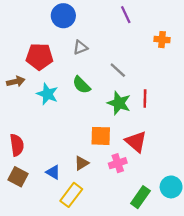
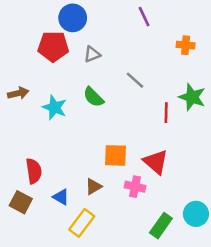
red pentagon: (40, 57) -> (53, 46), moved
green star: (119, 103) -> (192, 97), moved
red semicircle: (17, 145) -> (34, 171), moved
pink cross: (118, 163) -> (135, 187), turned 30

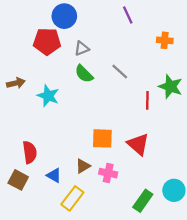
green semicircle: (93, 97) -> (84, 74), moved
pink cross: (135, 187) -> (108, 173), moved

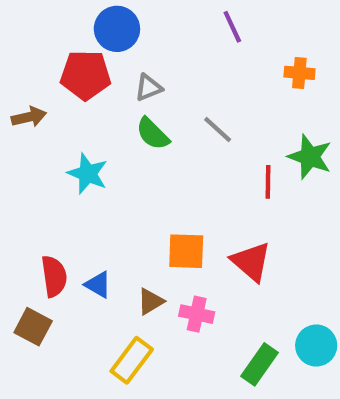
brown arrow: (16, 83) -> (29, 117), moved
blue triangle: (54, 175) -> (98, 285), moved

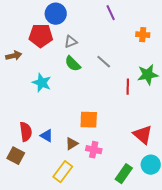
green star: (310, 157) -> (148, 75), turned -30
red triangle: (251, 262) -> (143, 135), moved

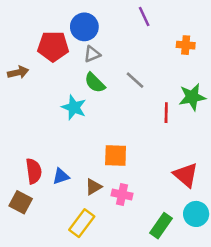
blue circle: (56, 14) -> (84, 27), moved
cyan star: (42, 83) -> (74, 107), moved
blue triangle: (47, 136) -> (61, 176), turned -48

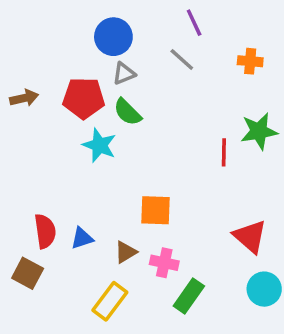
red pentagon: (53, 46) -> (84, 98), moved
gray line: (135, 80) -> (182, 59), moved
green rectangle: (161, 226) -> (189, 296), moved

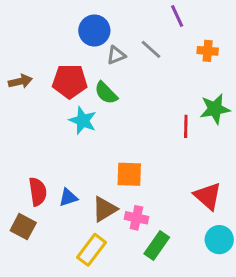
purple line: (194, 23) -> (177, 16), moved
gray triangle: (124, 73) -> (116, 55), moved
brown triangle: (126, 252) -> (105, 209), size x1.4

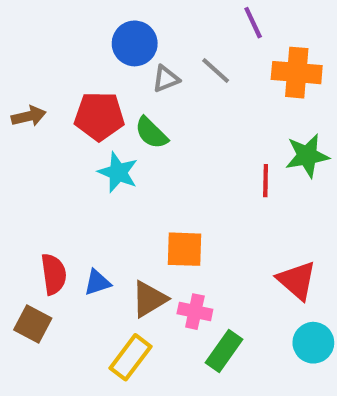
orange cross: (208, 51) -> (297, 73), size x1.6

